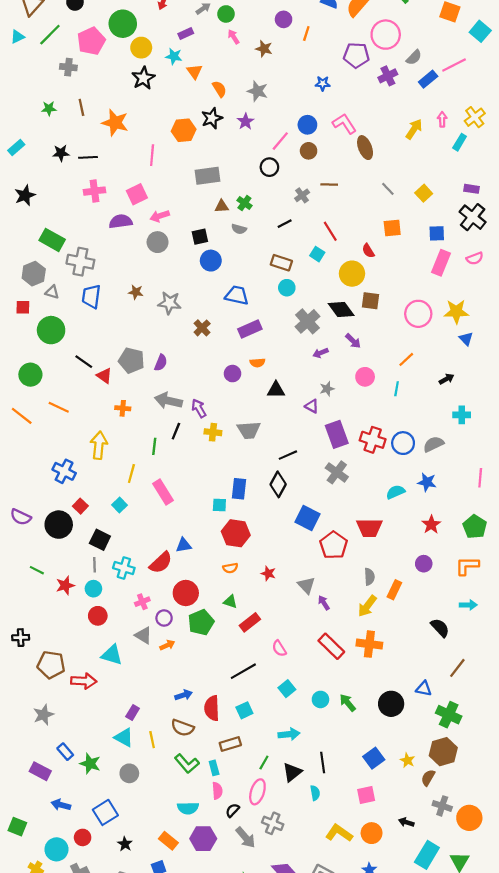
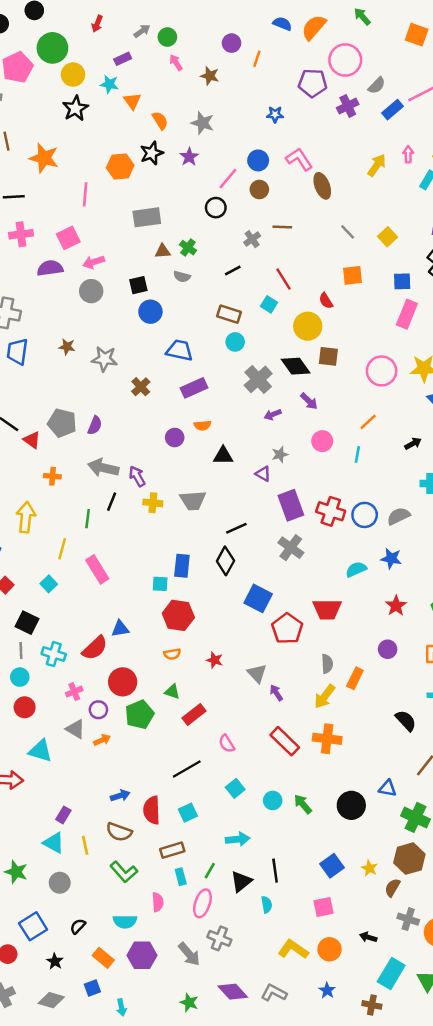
cyan rectangle: (214, 768) -> (181, 877), moved
black semicircle: (232, 810) -> (78, 926), moved

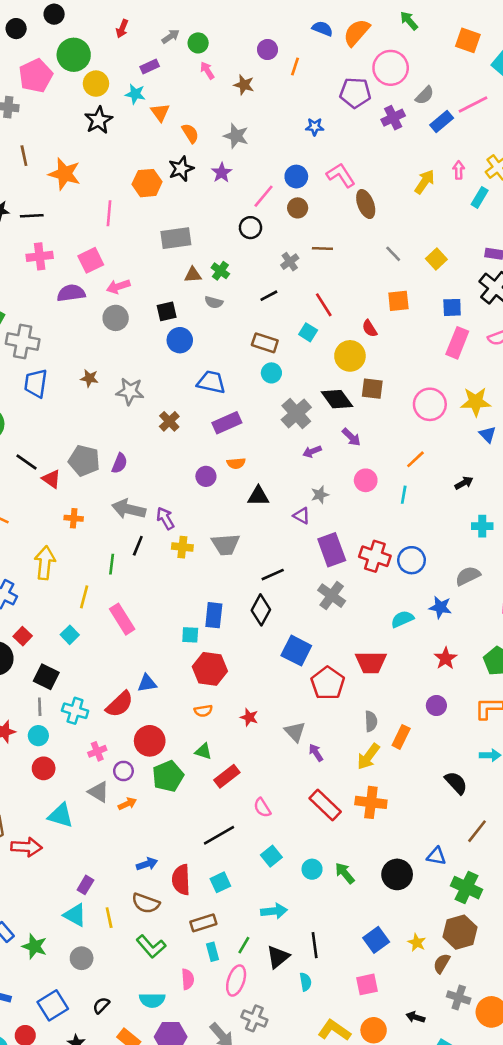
gray semicircle: (398, 516) -> (468, 576), moved

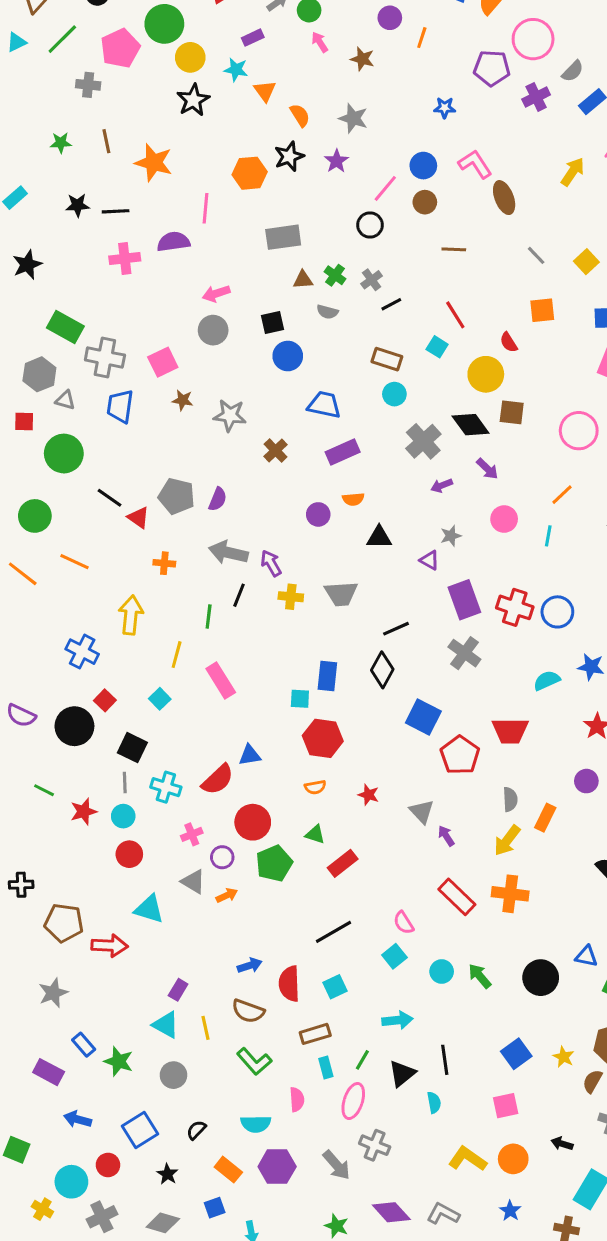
pink square: (91, 260) -> (163, 362), moved
gray cross: (290, 262) -> (372, 280), moved
purple semicircle: (71, 293) -> (173, 242), moved
pink semicircle: (262, 808) -> (404, 923), moved

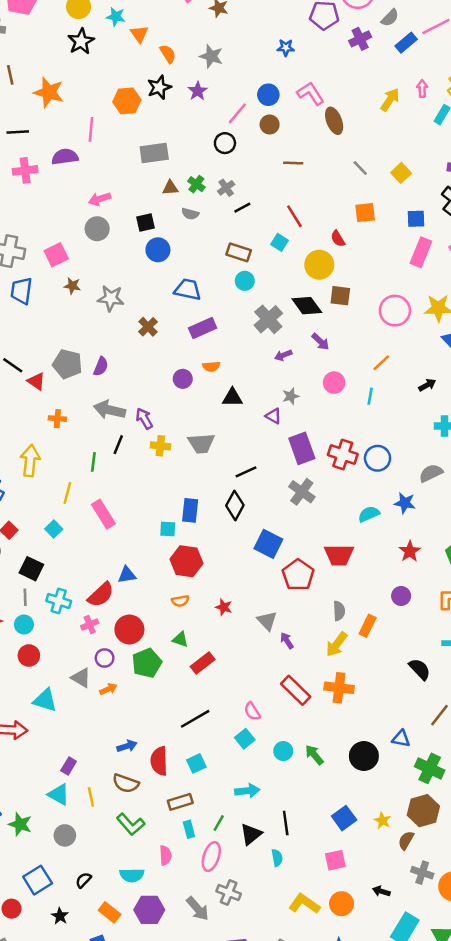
pink cross: (192, 834) -> (90, 625), moved

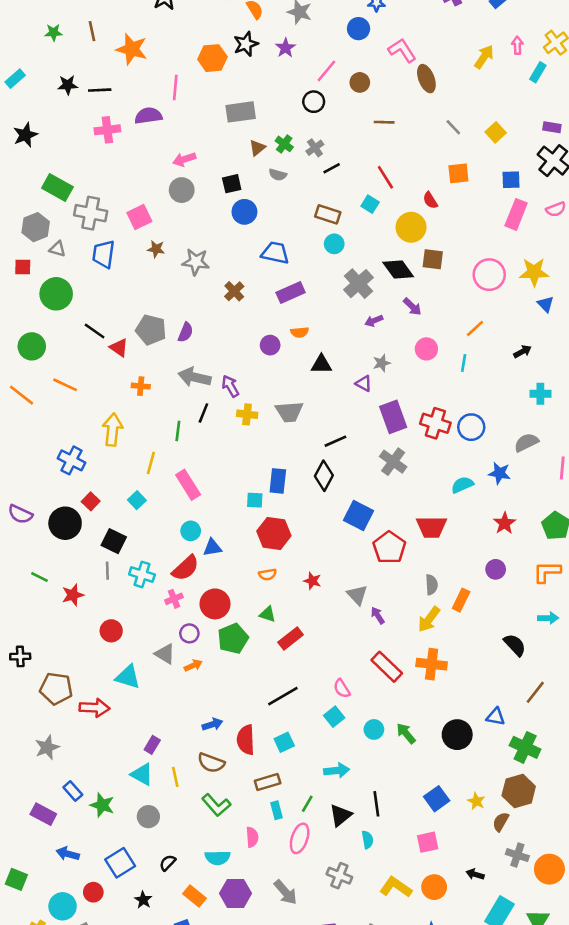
blue circle: (268, 95) -> (359, 29), moved
brown triangle: (170, 188) -> (257, 148), turned -35
cyan circle: (24, 625) -> (191, 531), moved
gray cross: (229, 892) -> (339, 876), moved

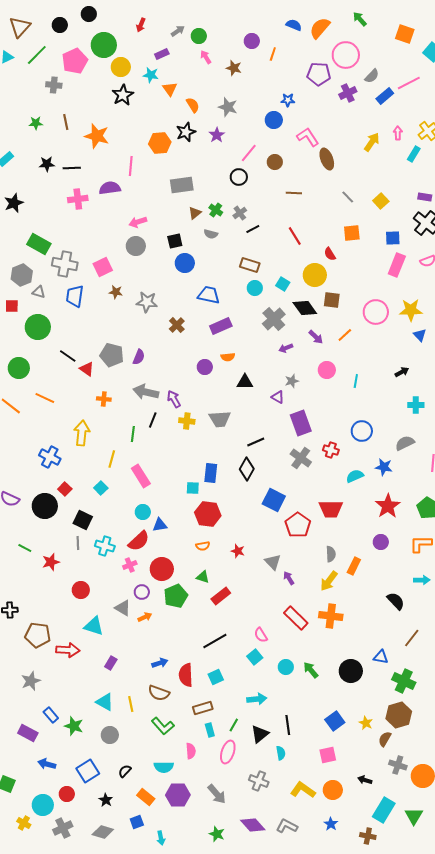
cyan square: (370, 204) -> (283, 284), moved
orange line: (475, 328) -> (345, 335), moved
red cross: (435, 423) -> (331, 450), moved, size x0.7
red star: (505, 523) -> (388, 506), size x1.4
purple rectangle: (152, 745) -> (111, 663), moved

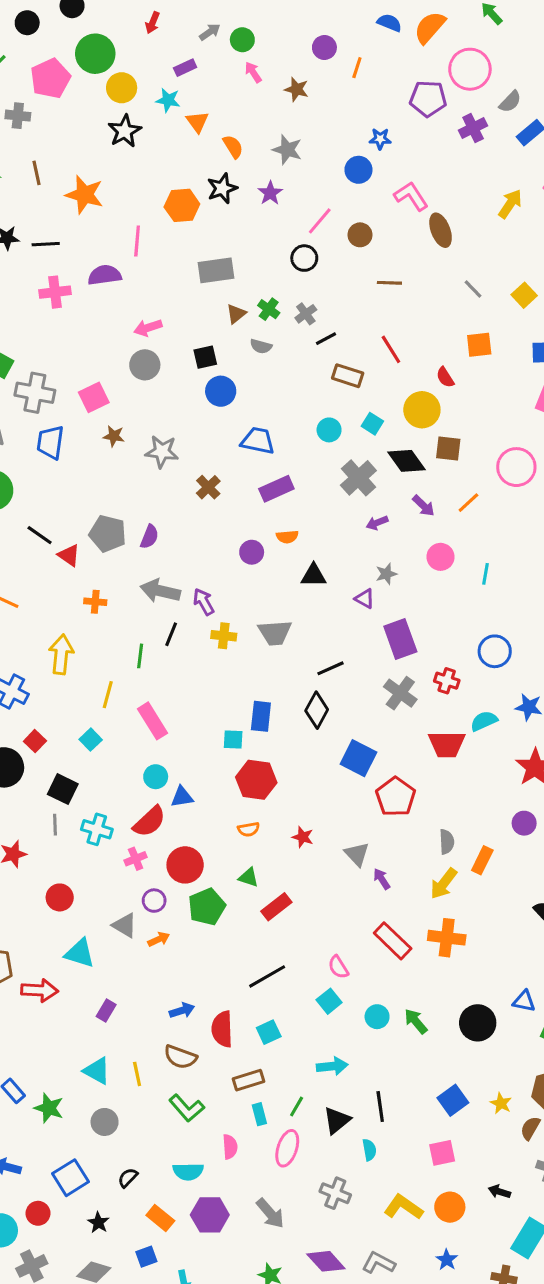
brown rectangle: (250, 265) -> (348, 376), moved
red trapezoid: (331, 509) -> (447, 744), moved

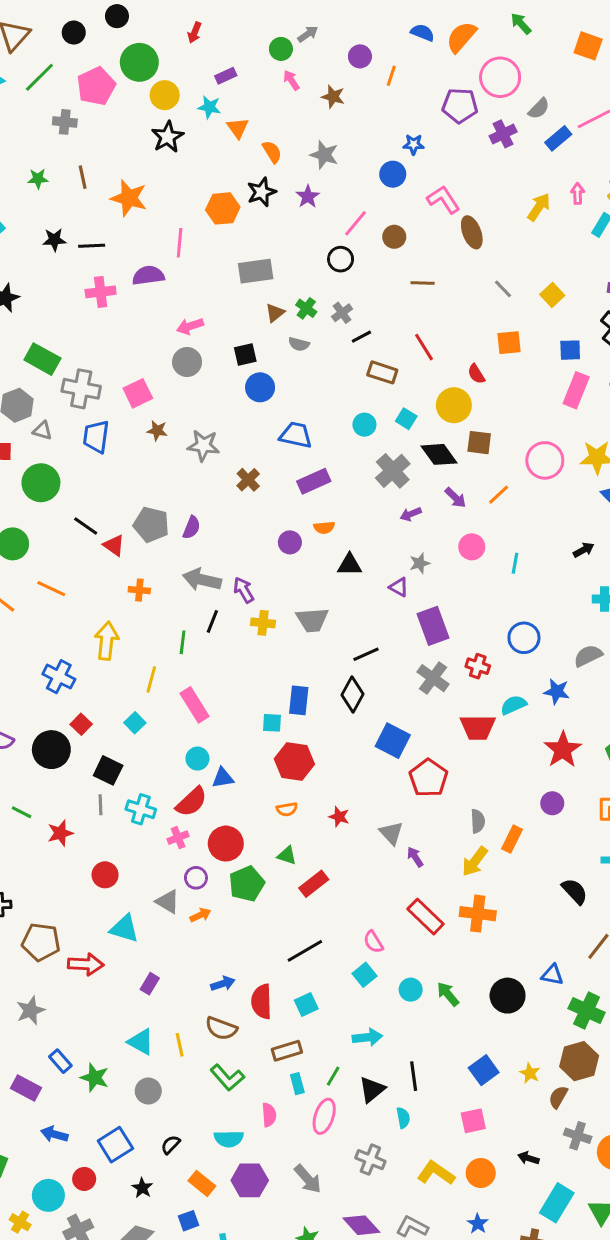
gray arrow: (210, 32) -> (308, 34), moved

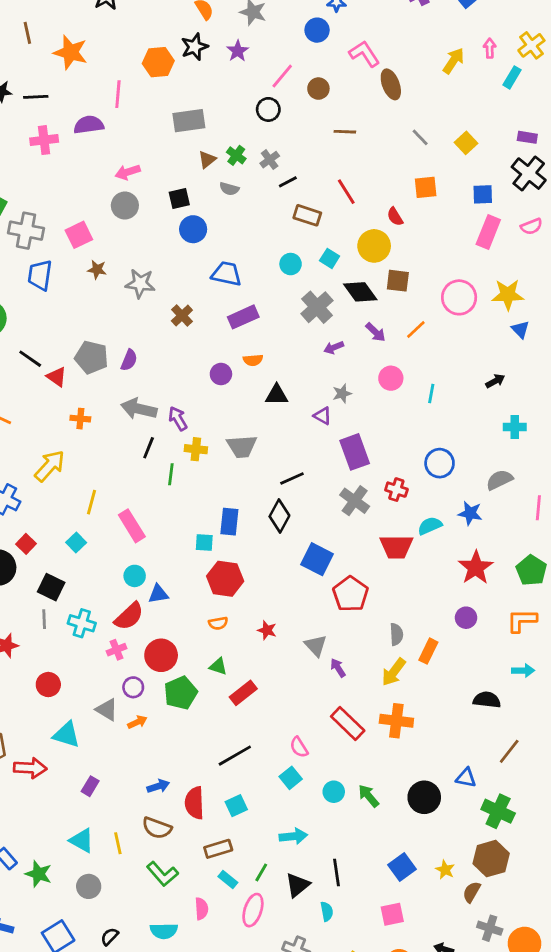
yellow arrow: (107, 641) -> (50, 466), turned 36
green line: (183, 642) -> (171, 474), moved
black semicircle: (575, 891) -> (487, 700), turned -40
cyan rectangle: (297, 1084) -> (228, 879), turned -36

